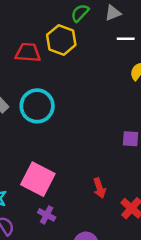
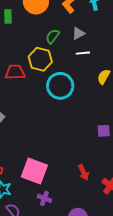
white line: (126, 39) -> (83, 53), moved
cyan circle: (37, 106) -> (60, 86), moved

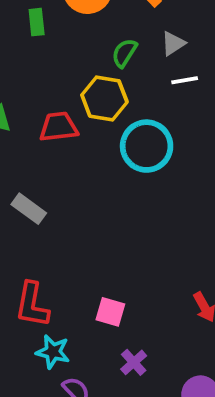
pink square: (34, 171) -> (110, 312), size x0.6
purple cross: (44, 198) -> (134, 362), turned 32

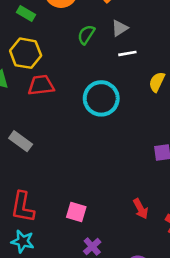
green rectangle: (37, 22) -> (26, 13), turned -54
yellow hexagon: (104, 99) -> (26, 53), moved
cyan star: (53, 352) -> (23, 241), moved

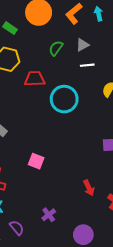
red trapezoid: (41, 85) -> (35, 79), moved
pink square: (76, 212) -> (36, 161), moved

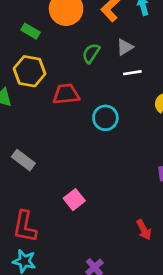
cyan circle: (64, 99) -> (105, 118), size x0.7
pink square: (36, 161) -> (74, 200), turned 35

